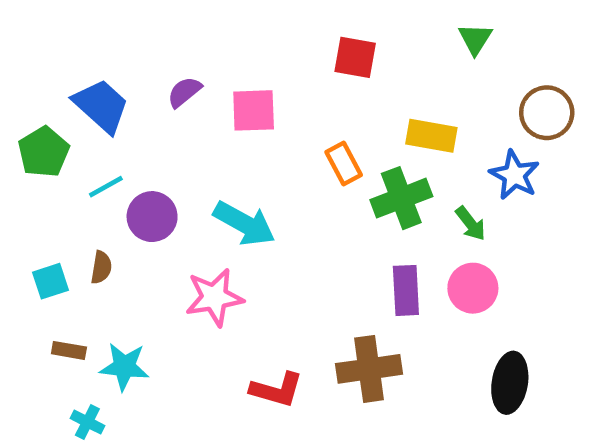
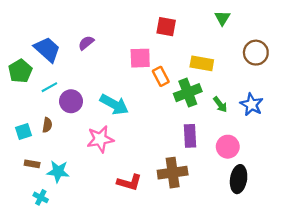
pink square: (254, 110) -> (140, 58), moved
blue star: (514, 175) -> (252, 104), moved
pink circle: (473, 288) -> (228, 147), moved

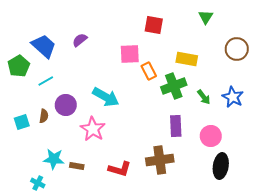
purple circle: (71, 101) -> (66, 105), moved
pink star: (100, 139) -> (93, 129), turned -30
brown rectangle: (32, 164) -> (77, 166), moved

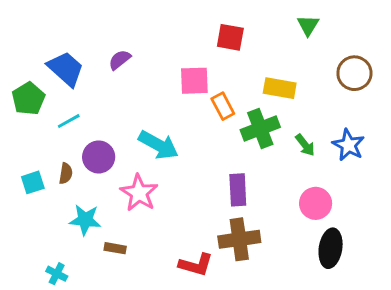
purple rectangle: (176, 126) -> (238, 190), moved
cyan star: (54, 159) -> (85, 220), moved
red L-shape: (120, 169) -> (196, 265), moved

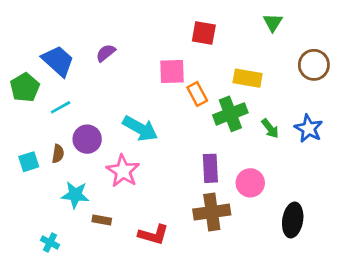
pink circle: (316, 203) -> (250, 183), moved
red L-shape: (196, 265) -> (153, 235), moved

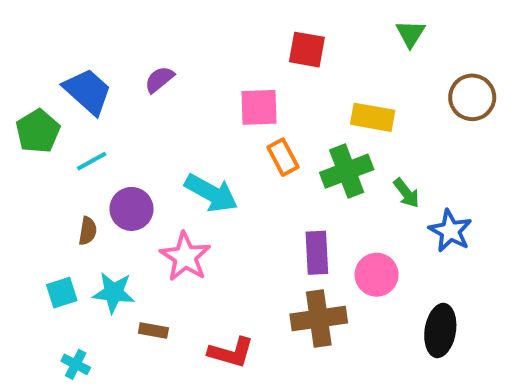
orange rectangle: (197, 94) -> (283, 157), moved
blue star: (309, 128) -> (450, 231), moved
cyan square: (29, 162) -> (62, 293), moved

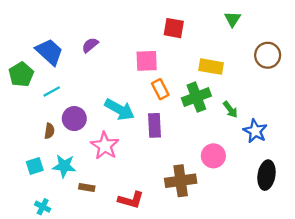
purple rectangle: (317, 253) -> (155, 125), moved
black ellipse: (440, 330) -> (266, 175), moved

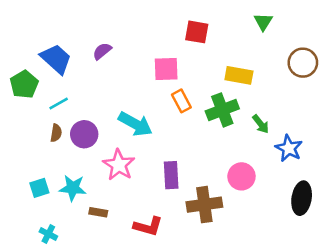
purple rectangle: (155, 125) -> (171, 175), moved
brown semicircle: (49, 131) -> (56, 133), moved

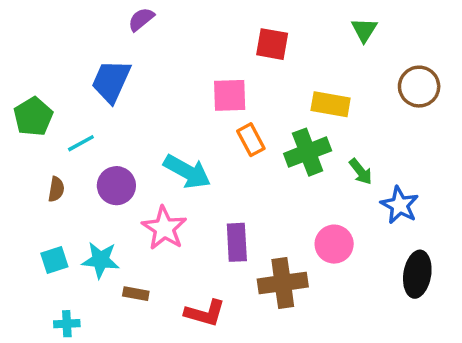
purple semicircle: (102, 51) -> (141, 19), moved
blue trapezoid: (56, 59) -> (111, 81), moved, turned -108
brown semicircle: (56, 133) -> (56, 189), moved
cyan cross: (48, 234) -> (67, 324), turned -30

